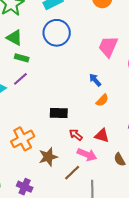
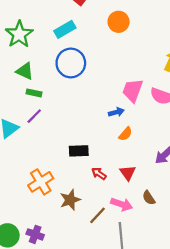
pink trapezoid: (108, 47) -> (133, 90), moved
blue arrow: (95, 80) -> (116, 112), turned 120
red triangle: (102, 136) -> (128, 173), turned 42
pink arrow: (87, 155) -> (122, 204), moved
purple cross: (25, 187) -> (35, 234), moved

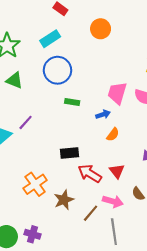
green rectangle: (34, 93) -> (72, 102), moved
red arrow: (99, 174) -> (90, 173), size x1.6

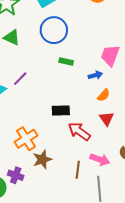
red triangle: (117, 171) -> (107, 119), moved
brown star: (64, 200) -> (42, 159), moved
brown line: (91, 213) -> (78, 170), turned -36
purple cross: (33, 234) -> (16, 175), moved

